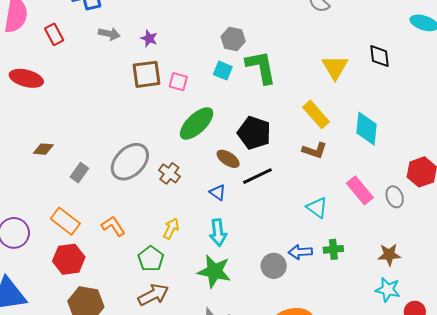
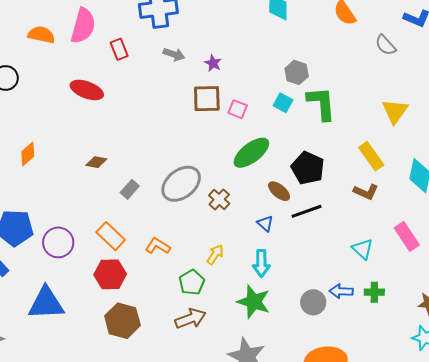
orange L-shape: (113, 226) -> (158, 246), turned -30

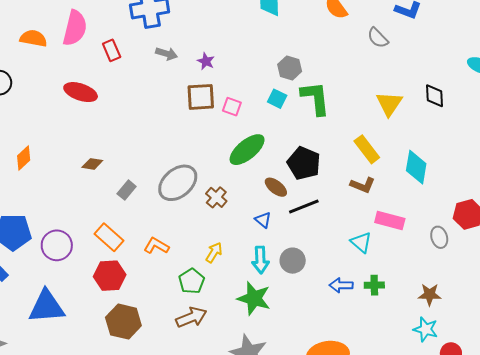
pink rectangle: (407, 236) -> (390, 220), moved, turned -40
gray circle: (313, 302) -> (293, 261), moved

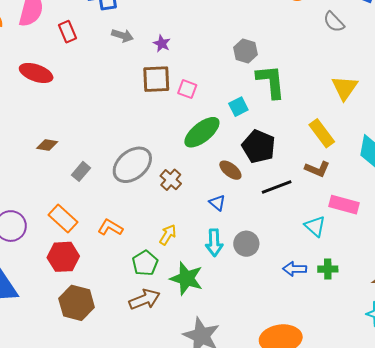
cyan square: (277, 99) -> (238, 107), moved, turned 36
black line: (304, 206) -> (277, 187), moved
green star: (254, 298) -> (187, 278), moved

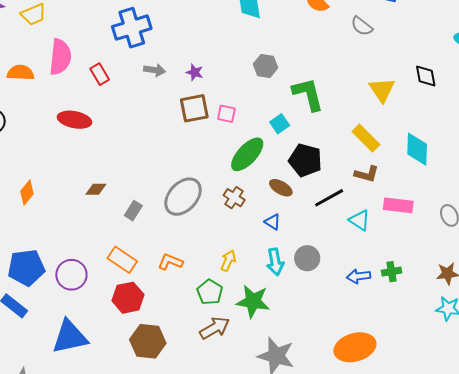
gray hexagon: (245, 51) -> (266, 66), moved
brown cross: (171, 180) -> (234, 198), moved
cyan triangle: (315, 226) -> (359, 220), moved

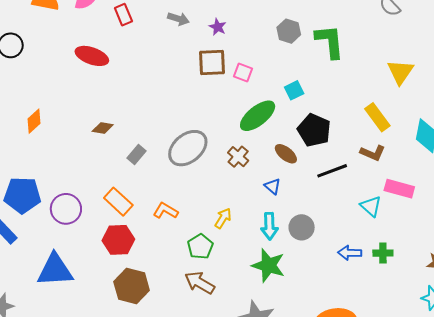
green L-shape: (308, 94) -> (330, 41), moved
cyan triangle: (359, 220) -> (371, 206), moved
green star: (253, 301) -> (268, 265), moved
brown arrow: (215, 328) -> (200, 283), turned -128

